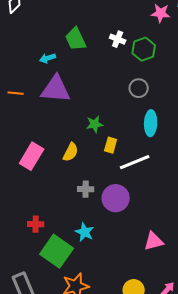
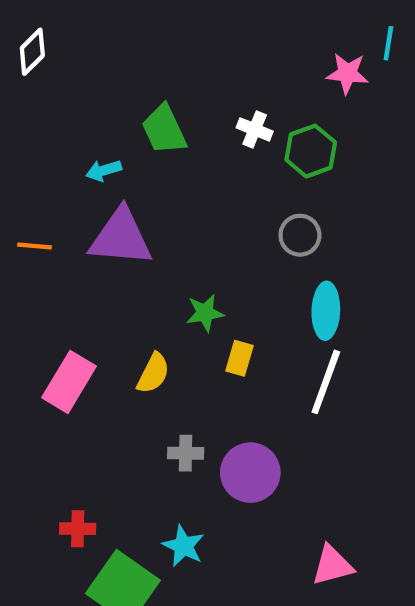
white line: (135, 162) -> (326, 382), moved, turned -48

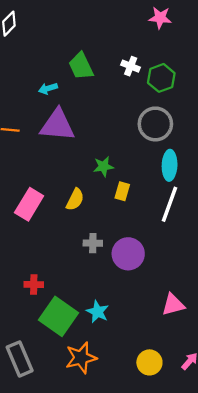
pink star: (347, 73) -> (160, 18), moved
gray circle: (300, 235) -> (155, 124), size x1.5
cyan star: (183, 546) -> (98, 312), moved

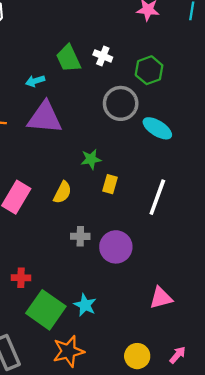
white cross: (131, 66) -> (103, 56), moved
gray circle: (155, 124) -> (121, 103), moved
cyan ellipse: (170, 165) -> (157, 128), moved, turned -60

